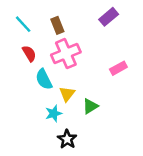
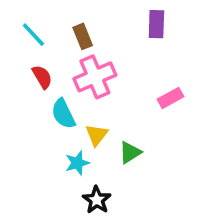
purple rectangle: (109, 17) -> (156, 24), turned -48

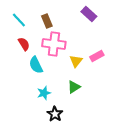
purple rectangle: (156, 24) -> (89, 14), turned -49
pink cross: (95, 77) -> (54, 44), turned 30
yellow triangle: (97, 135) -> (76, 61), moved

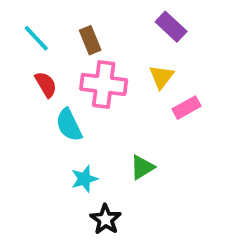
yellow triangle: (76, 61) -> (161, 77), moved

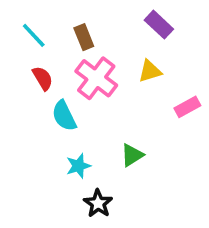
yellow triangle: (161, 77) -> (150, 71), turned 35
pink cross: (104, 84) -> (96, 78), turned 30
pink rectangle: (186, 108) -> (187, 107), moved

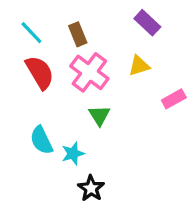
red semicircle: (43, 78) -> (40, 72), size x1.5
cyan semicircle: (64, 116) -> (41, 140), moved
green triangle: (132, 155) -> (99, 115), moved, turned -30

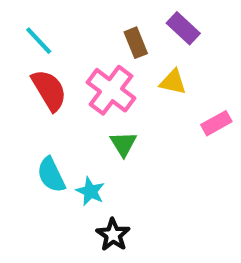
brown rectangle: (78, 34) -> (136, 43), moved
yellow triangle: (139, 66) -> (173, 82), turned 30
cyan star: (73, 154) -> (90, 191), turned -30

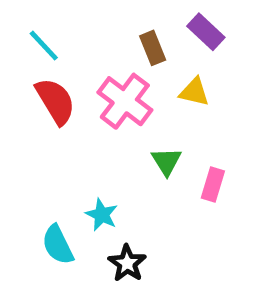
pink rectangle: (216, 123) -> (213, 185), moved, turned -44
green triangle: (123, 144) -> (167, 161), moved
cyan semicircle: (51, 175) -> (58, 245), moved

